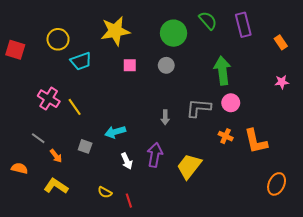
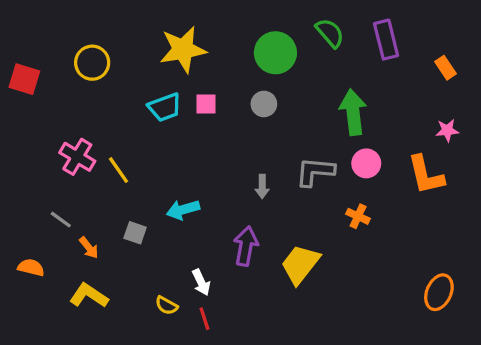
cyan trapezoid: (81, 61) -> (165, 107), moved
orange L-shape: (256, 141) -> (426, 175), moved
white arrow: (127, 161) -> (201, 282), moved

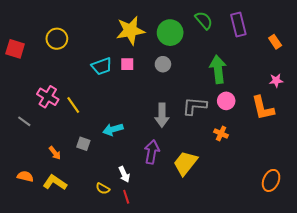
yellow star: (183, 49) -> (130, 31), moved
gray arrow: (262, 187) -> (162, 115), size x1.6
gray line: (61, 220) -> (24, 121), moved
orange semicircle: (31, 267) -> (25, 176), moved

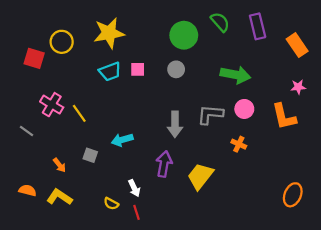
yellow star: (130, 31) -> (109, 33), moved
orange rectangle: (275, 42) -> (297, 45), size x1.5
red square: (15, 49) -> (34, 58), moved
green arrow: (218, 69) -> (236, 75), turned 108

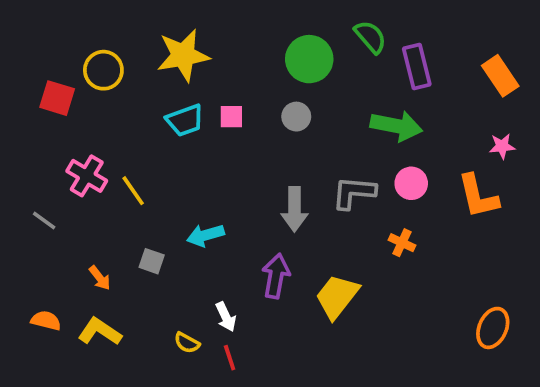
purple rectangle: (258, 26) -> (417, 66), moved

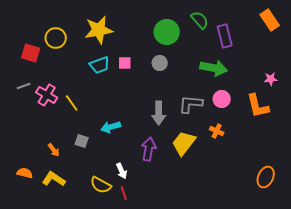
orange rectangle: (500, 76) -> (270, 20), moved
gray line: (44, 220) -> (24, 86), moved, turned -56
yellow trapezoid: (337, 296) -> (184, 143), moved
yellow semicircle: (187, 343) -> (101, 185), size x1.5

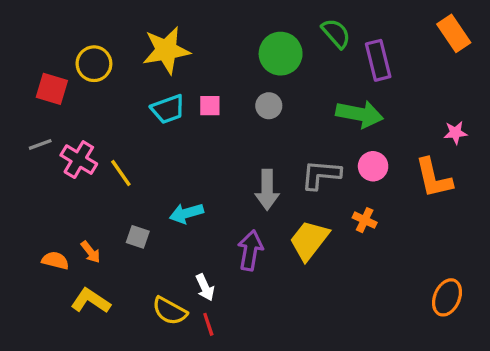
orange semicircle: (25, 173) -> (55, 260), moved

